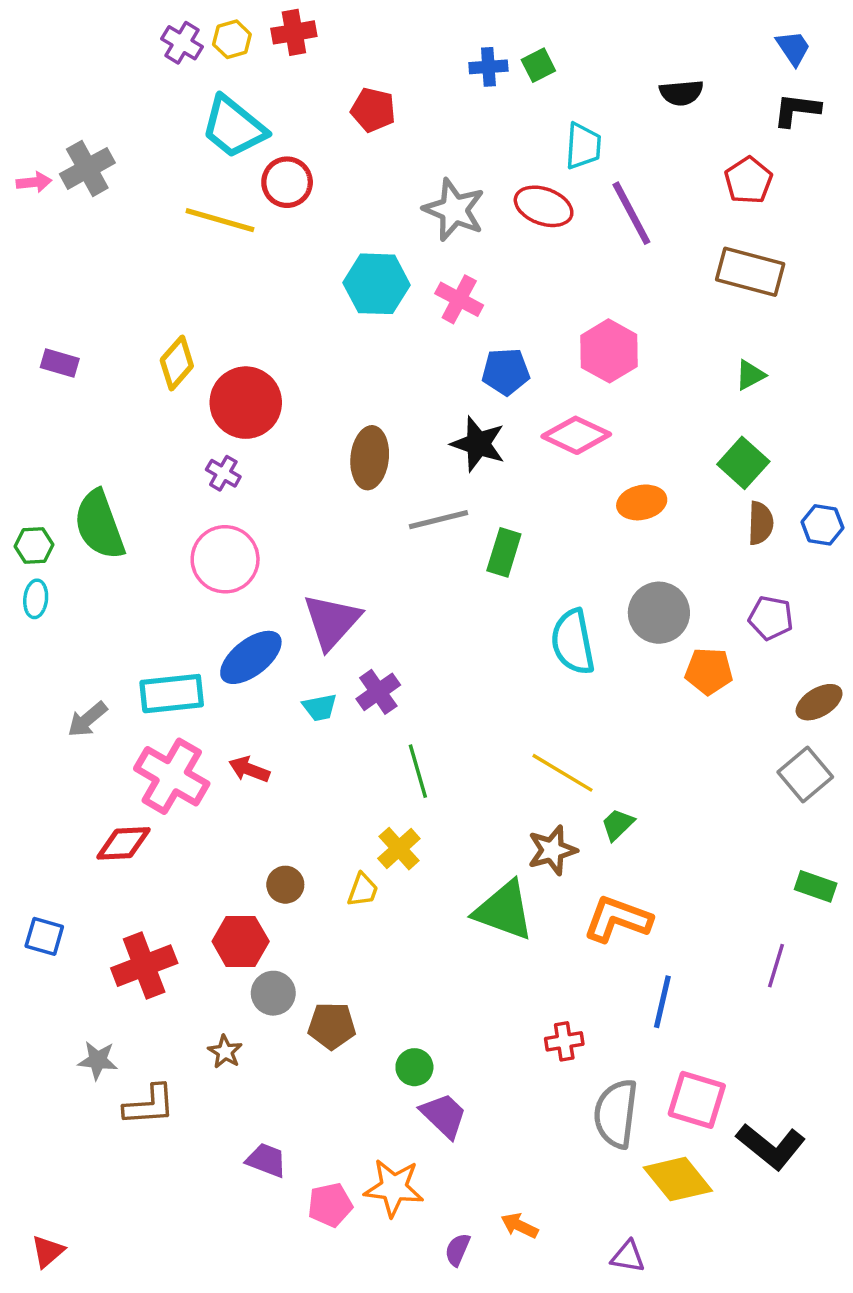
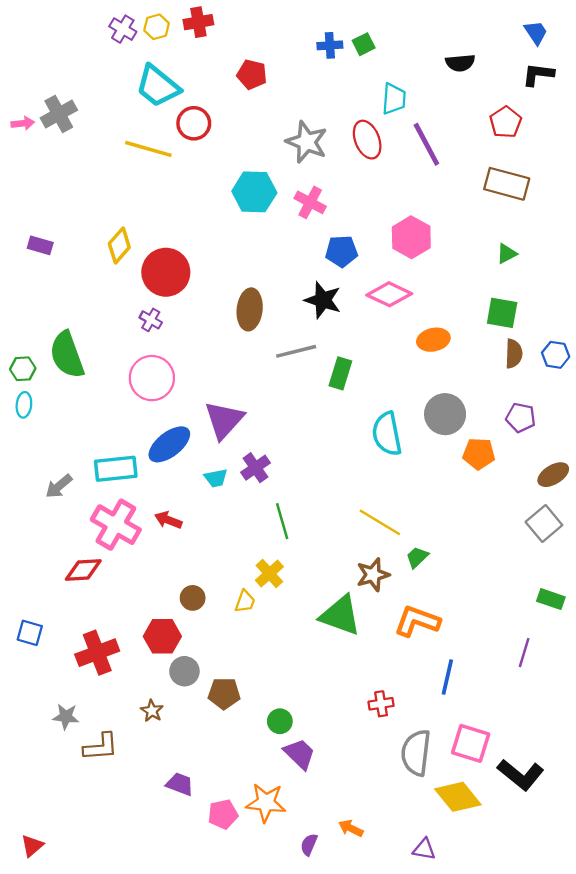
red ellipse: (544, 206) -> (367, 140), turned 48
green square: (743, 463) -> (502, 313), turned -32

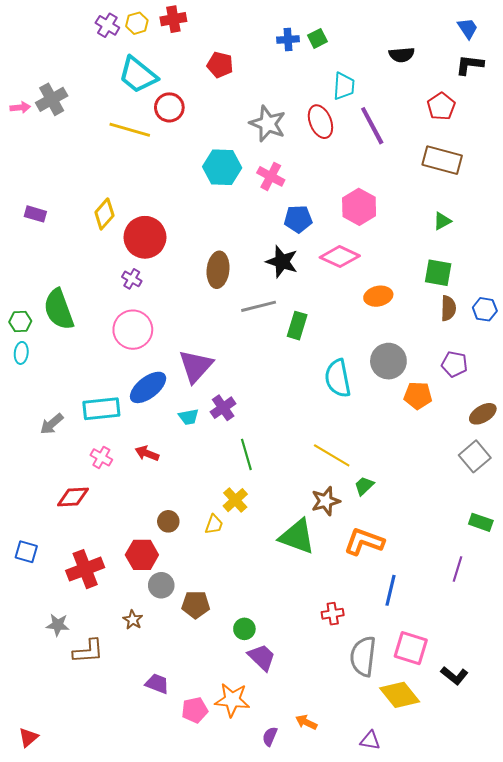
pink cross: (116, 525) -> (101, 457), size x0.5
black L-shape: (521, 775) -> (454, 676), size x0.7

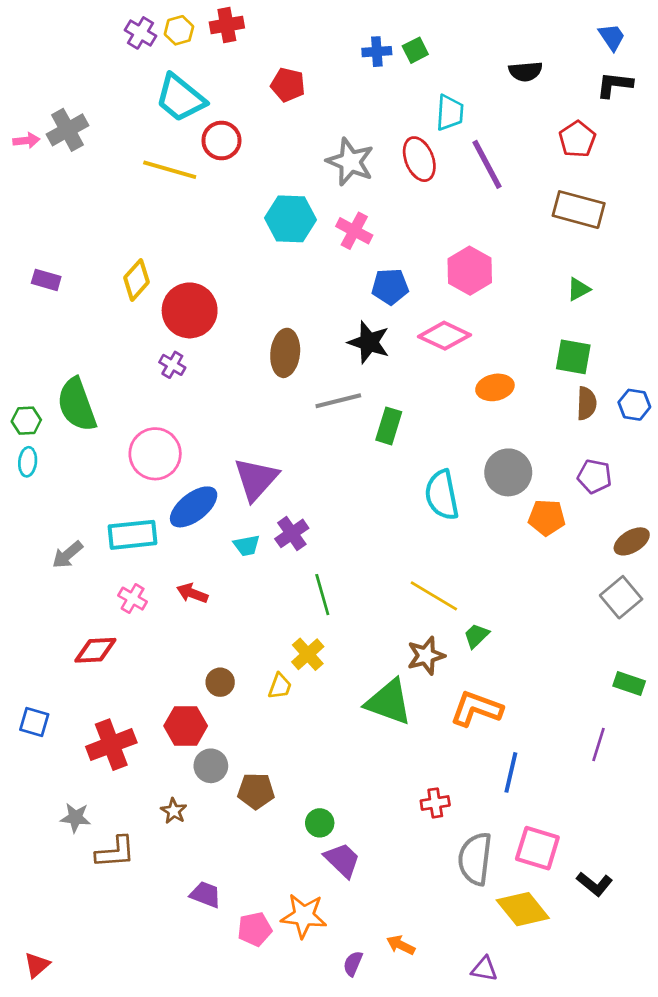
pink circle: (133, 330) -> (155, 454), moved

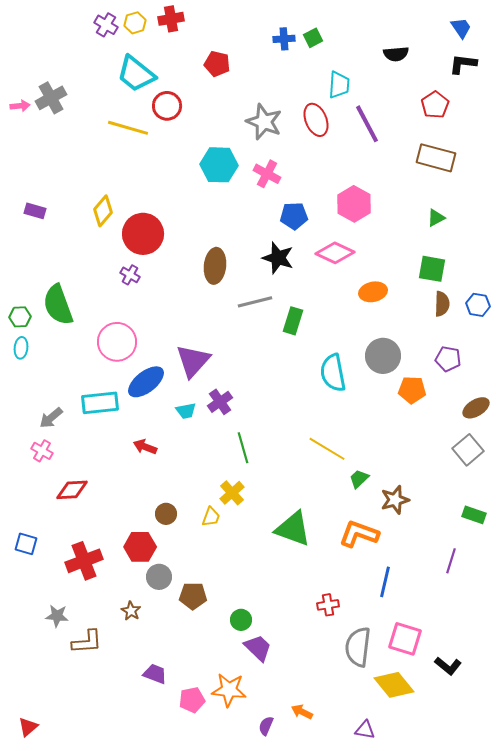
pink cross: (133, 599) -> (42, 451), moved
brown star: (426, 656) -> (395, 500), moved

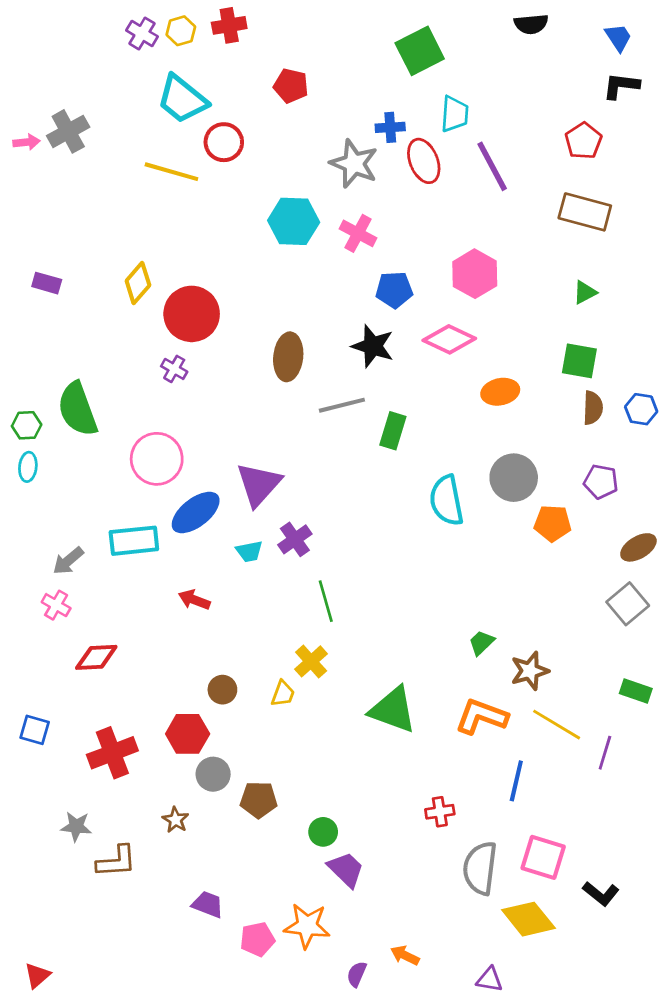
green square: (313, 38) -> (420, 51), size x1.8
blue cross: (284, 39) -> (390, 127), moved
black semicircle: (396, 54) -> (531, 24), moved
yellow line: (327, 449) -> (557, 725), moved

